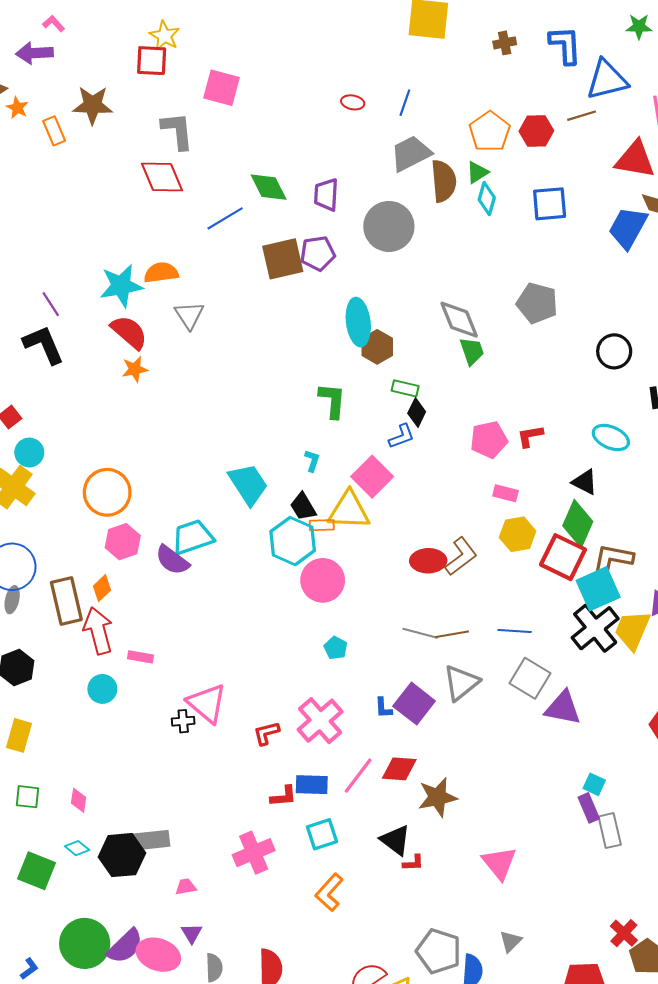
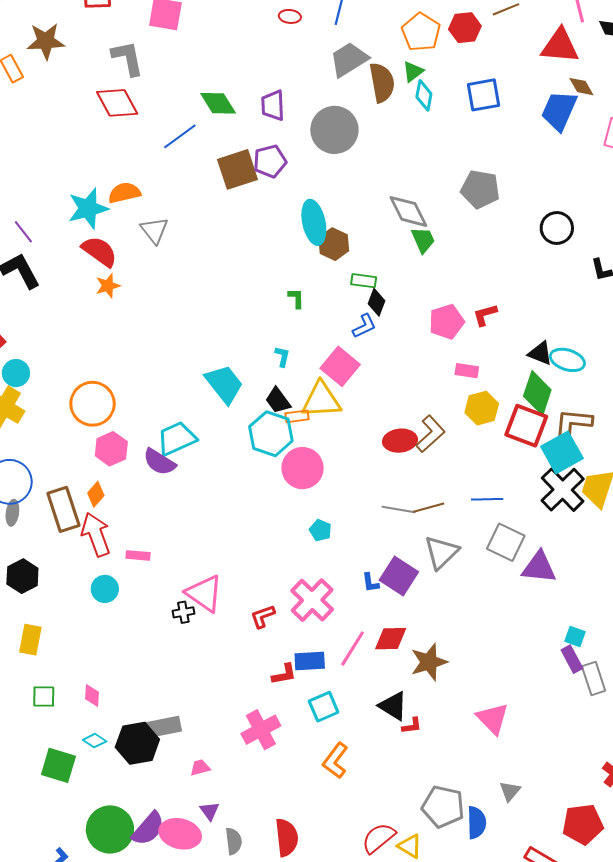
green L-shape: (332, 401) -> (296, 298), size x0.6
cyan ellipse: (611, 438) -> (567, 360), moved

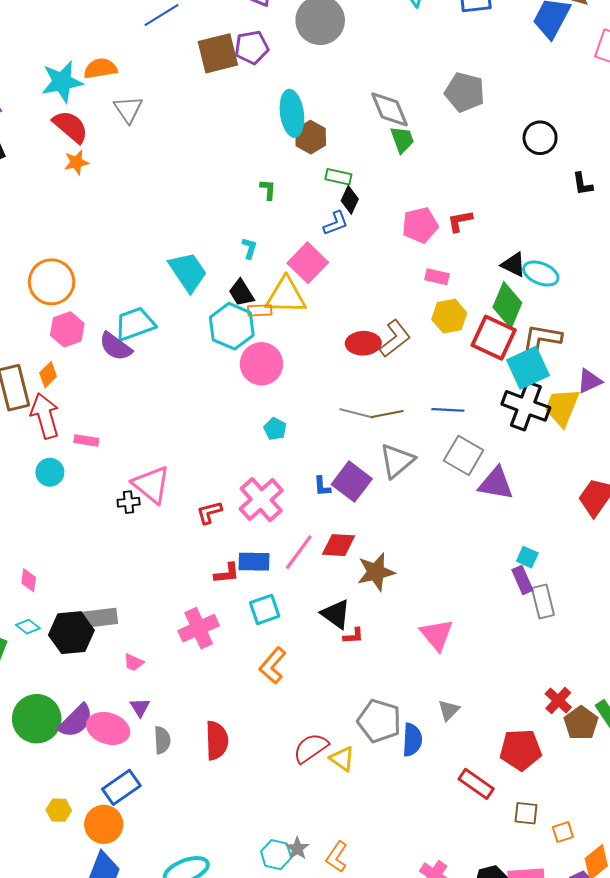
black cross: (563, 490) -> (526, 406), turned -30
pink trapezoid: (200, 768) -> (134, 662), turned -145

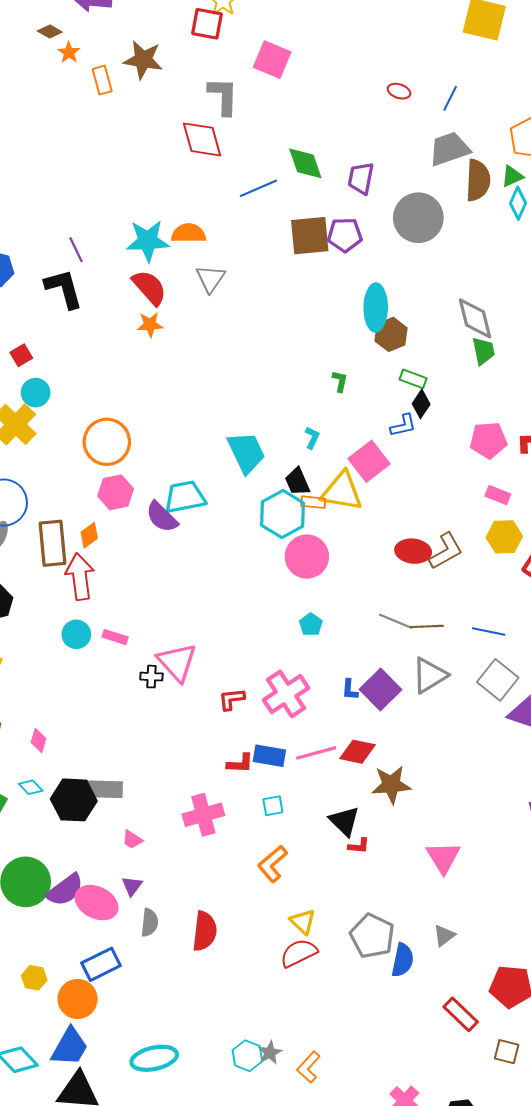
pink rectangle: (86, 441) -> (115, 637), moved
pink line: (299, 552) -> (316, 753), turned 30
cyan square: (265, 609) -> (273, 806), size x0.7
yellow triangle: (342, 759) -> (303, 922), moved

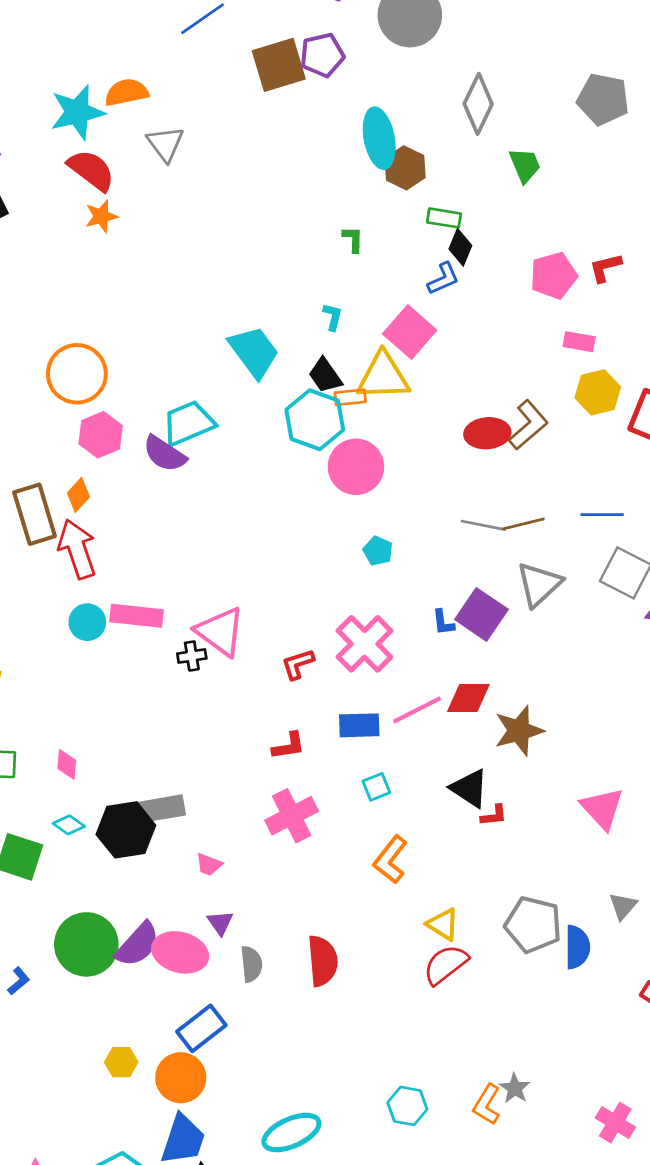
gray diamond: (475, 318) -> (478, 104), moved, turned 51
pink rectangle: (115, 637) -> (137, 616), size x1.6
red L-shape: (240, 763) -> (289, 746), moved
gray star: (270, 1053) -> (515, 1088), moved

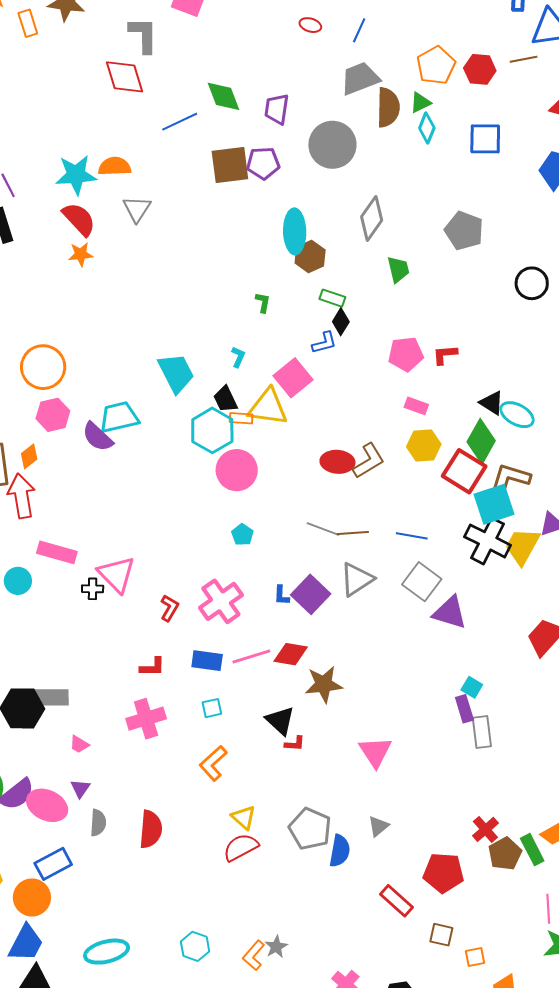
cyan circle: (87, 622) -> (18, 581), moved
red L-shape: (298, 664) -> (169, 608), turned 128

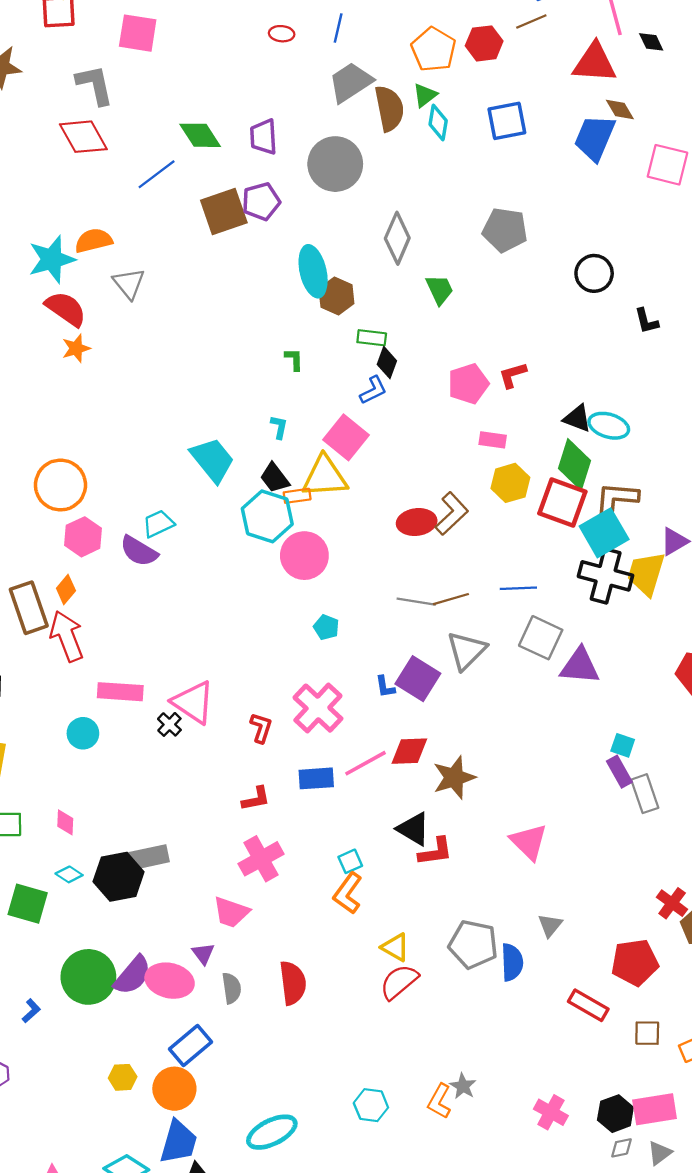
cyan trapezoid: (119, 417) -> (158, 524), size x0.7
black cross: (93, 589) -> (169, 724), turned -35
cyan square: (212, 708) -> (350, 861), moved
pink trapezoid: (79, 744) -> (231, 912), moved, size x1.6
red L-shape: (295, 744) -> (435, 852), size x1.5

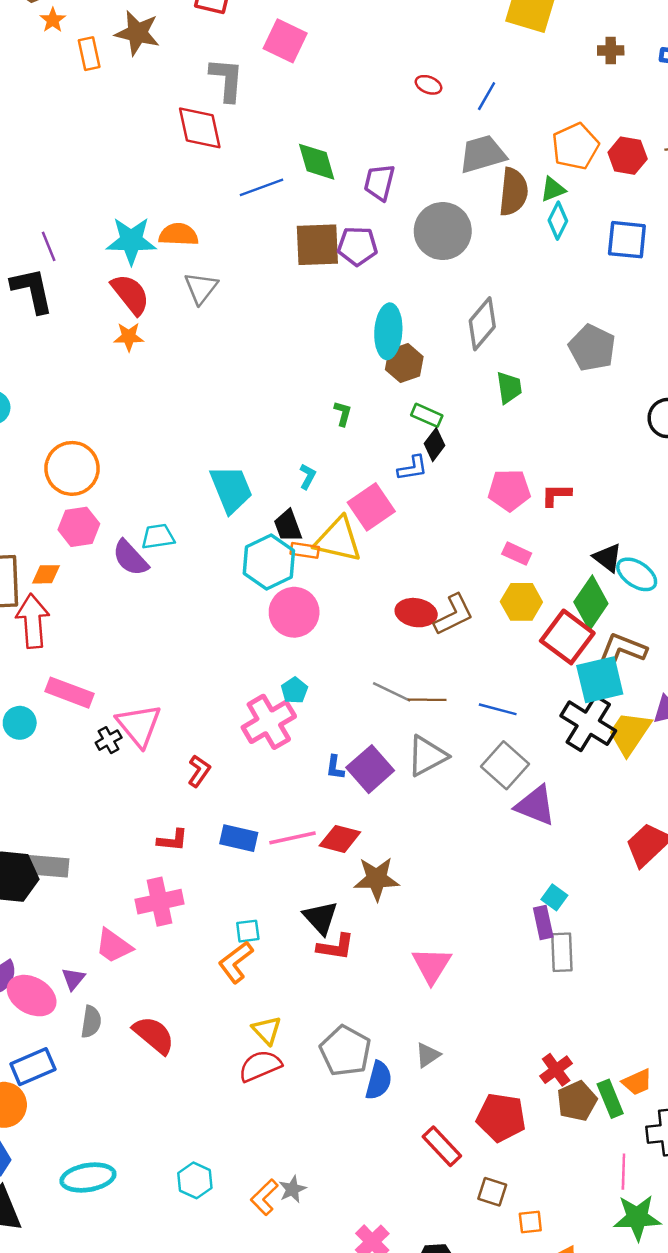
orange diamond: (66, 589) -> (46, 574), turned 32
pink cross: (318, 708) -> (269, 722), moved
red semicircle: (293, 983) -> (154, 1035), turned -60

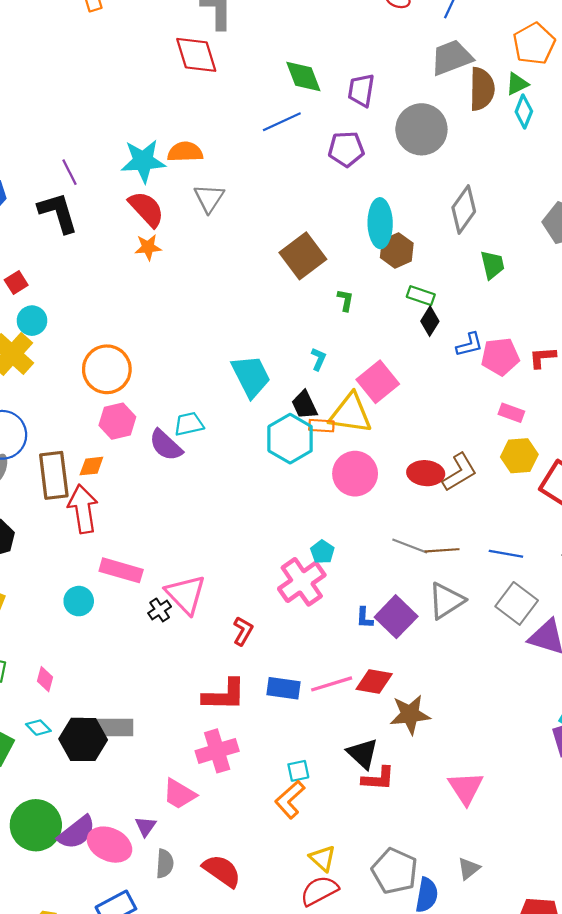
blue line: (261, 187) -> (282, 122), moved
brown square: (317, 245) -> (303, 256), moved, turned -30
blue L-shape: (413, 468) -> (469, 345), moved
pink circle: (294, 612) -> (355, 474), moved
red L-shape: (173, 840) -> (224, 695), size x1.6

